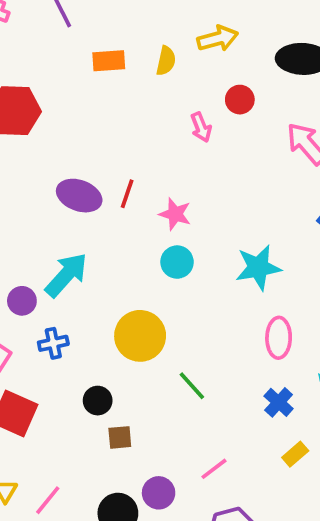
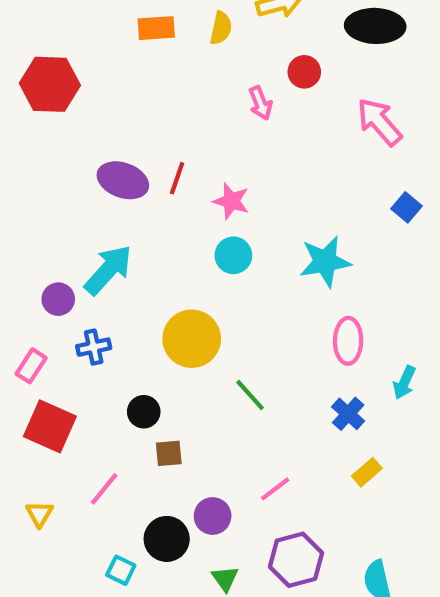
pink line: (48, 500) -> (104, 489), moved

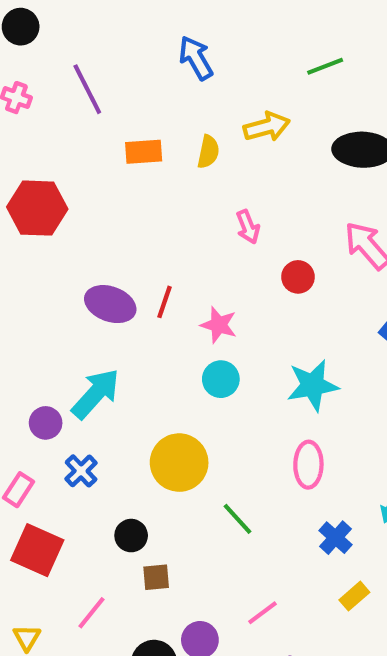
red circle: (304, 72) -> (298, 277), moved
pink ellipse: (348, 341) -> (308, 465), moved
blue cross: (94, 347) -> (81, 471), turned -32

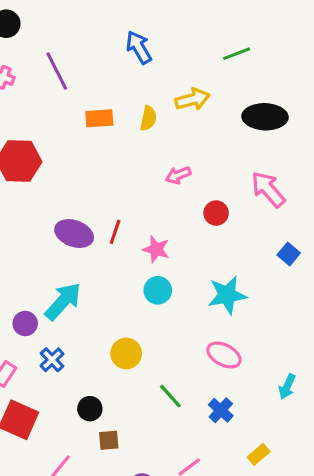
pink arrow: (248, 227) -> (178, 175), turned 90
yellow circle: (179, 463) -> (126, 353), size x0.7
pink ellipse: (308, 465) -> (224, 355), turned -64
blue cross: (336, 538) -> (221, 410), moved

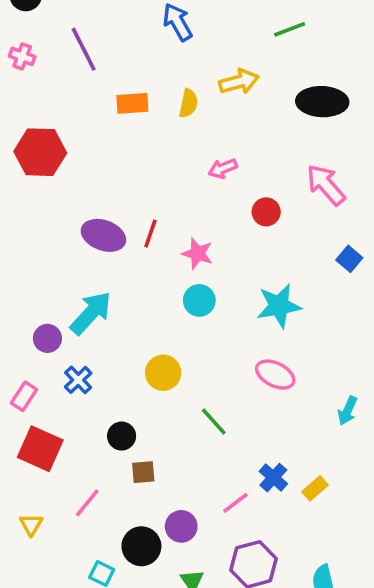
blue cross: (221, 410) -> (273, 478), moved

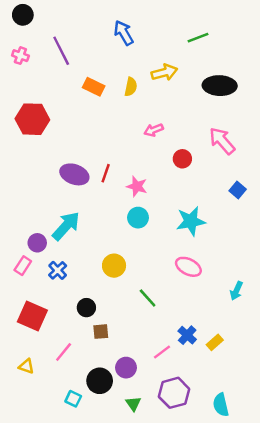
orange rectangle: (132, 103) -> (94, 87), turned 30
pink rectangle: (24, 396) -> (23, 266), moved
yellow triangle: (31, 525) -> (26, 366), turned -42

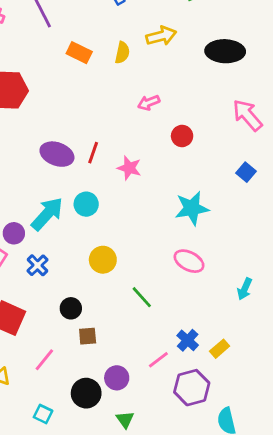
pink arrow: (222, 141) -> (247, 115), moved
cyan circle: (138, 218) -> (86, 204), moved
purple hexagon: (174, 393) -> (192, 388), moved
cyan square: (73, 399) -> (43, 414), moved

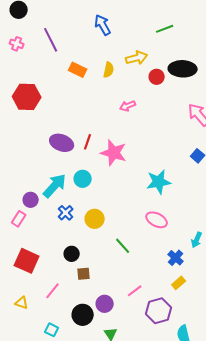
red circle: (182, 136) -> (157, 77), moved
pink star: (129, 168) -> (114, 153), size x1.5
blue cross: (37, 265) -> (66, 213), moved
blue cross: (188, 340) -> (176, 258), moved

